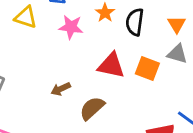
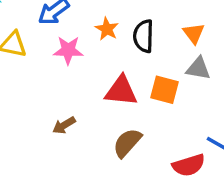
brown semicircle: (92, 108) -> (127, 143), moved

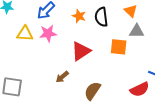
pink star: (68, 50) -> (48, 33), moved
red triangle: (121, 91) -> (81, 51), moved, turned -30
brown semicircle: (127, 143) -> (92, 91), moved

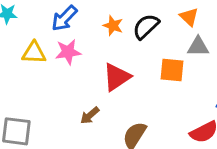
black semicircle: (101, 17) -> (146, 26), turned 54

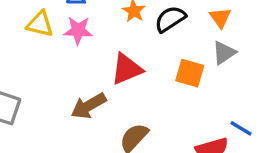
gray triangle: (198, 47) -> (224, 53), turned -45
brown arrow: (90, 115) -> (89, 106), size x1.5

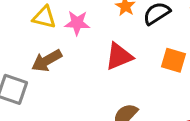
brown arrow: (89, 106) -> (47, 61), moved

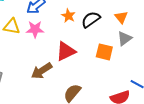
brown arrow: (47, 61) -> (42, 71), moved

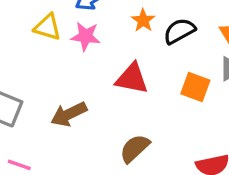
red triangle: (66, 51) -> (132, 79), turned 30
brown arrow: (42, 71) -> (69, 114), moved

